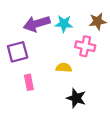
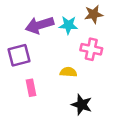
brown star: (98, 21) -> (94, 14), moved

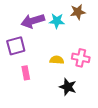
pink cross: (91, 49) -> (81, 58), moved

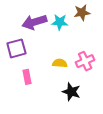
pink cross: (81, 58) -> (85, 61), turned -36

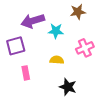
cyan star: (60, 22) -> (56, 31), moved
pink cross: (85, 61) -> (85, 48), moved

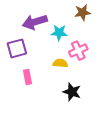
pink cross: (85, 48) -> (78, 51), moved

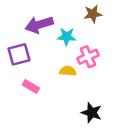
pink rectangle: (27, 77) -> (31, 86), turned -48
black star: (72, 92) -> (92, 113), moved

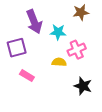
purple arrow: (39, 25) -> (34, 22), turned -95
black star: (92, 113) -> (83, 86), moved

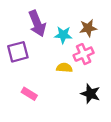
brown star: (81, 12) -> (88, 28), moved
pink rectangle: (27, 76) -> (29, 94), moved

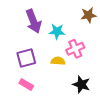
brown star: (88, 28) -> (89, 15), moved
purple square: (18, 52) -> (26, 58), moved

